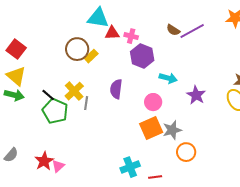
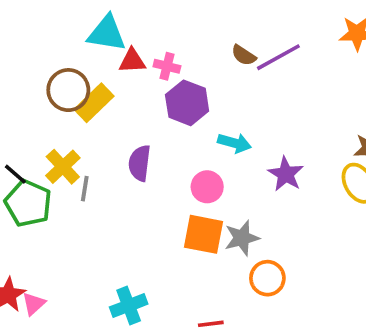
yellow rectangle: (91, 56) -> (94, 103), size x1.5
orange square: (151, 128) -> (203, 234), turned 35
cyan cross: (130, 167) -> (129, 306), moved

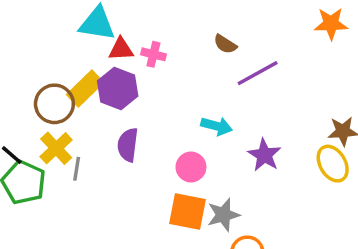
purple line: (278, 57) -> (258, 73), moved
brown circle: (68, 90) -> (54, 104), moved
purple hexagon: (187, 103) -> (118, 88), moved

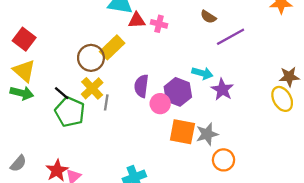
purple hexagon: (118, 88) -> (178, 92), moved
purple star: (264, 155) -> (222, 90), moved
pink circle: (191, 167) -> (160, 104), moved

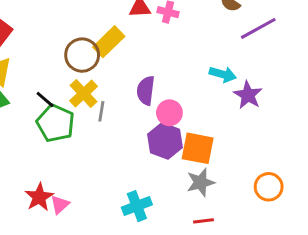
purple hexagon: (178, 92) -> (165, 141), moved
gray star: (207, 134) -> (201, 182), moved
orange circle: (224, 160) -> (269, 187), moved

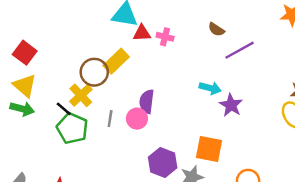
yellow cross: (84, 94) -> (81, 95), moved
pink circle: (169, 113) -> (137, 119), moved
purple hexagon: (165, 141) -> (163, 162), moved
orange square: (198, 148) -> (209, 149), moved

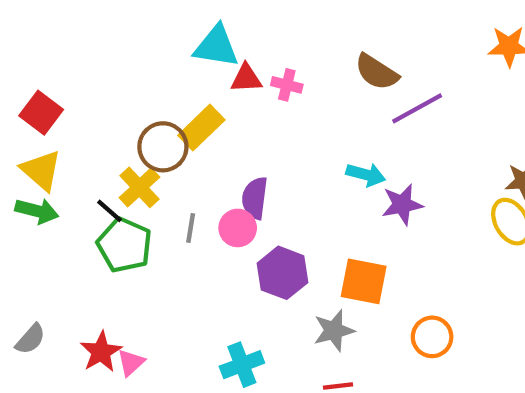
brown semicircle: (216, 29) -> (377, 72), size x1.5
purple star: (231, 105) -> (402, 204), turned 30
purple hexagon: (163, 162) -> (283, 273), moved

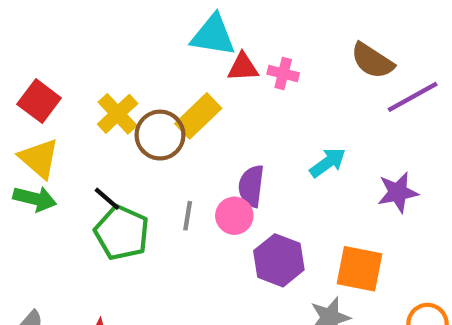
cyan arrow: (366, 175) -> (328, 163), moved, turned -51
yellow cross: (139, 187) -> (118, 114), moved

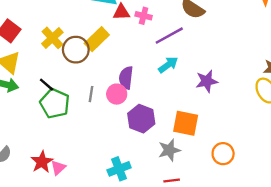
purple line: (413, 97) -> (169, 36), moved

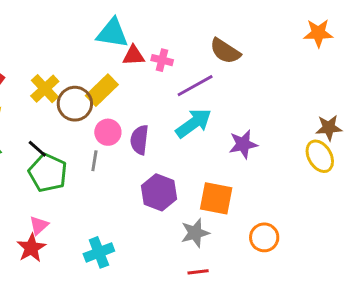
cyan arrow: (168, 65) -> (194, 123), size x1.4
pink circle: (117, 94) -> (108, 132), moved
pink triangle: (58, 168) -> (39, 225), moved
cyan cross: (119, 169) -> (99, 252), moved

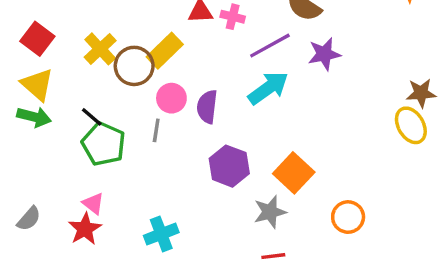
purple star: (243, 144) -> (324, 54), moved
orange square: (216, 198) -> (294, 173), turned 32
pink triangle: (39, 225) -> (93, 203), turned -40

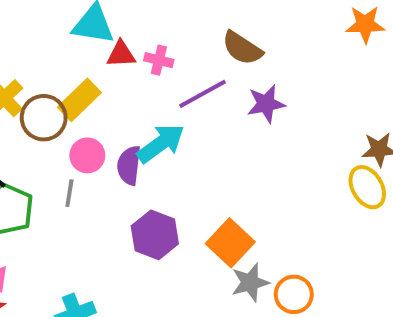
cyan arrow: (268, 88) -> (161, 143), moved
gray star: (270, 212) -> (250, 282), moved

